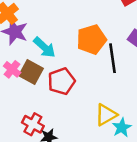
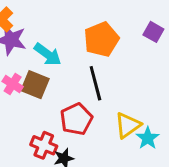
black line: (113, 58) -> (95, 83), moved
red pentagon: (61, 81) -> (76, 119), moved

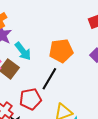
black line: (95, 83) -> (49, 79), turned 30

